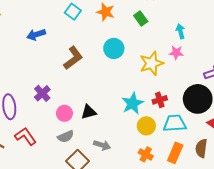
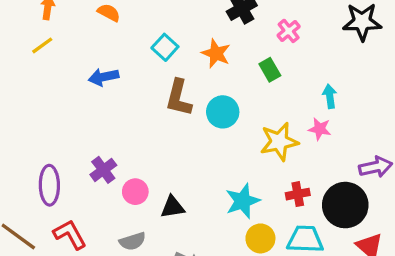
brown L-shape: (73, 58) -> (179, 98), moved, turned 135
red cross: (160, 100) -> (298, 194), moved
pink circle: (64, 113) -> (135, 192), moved

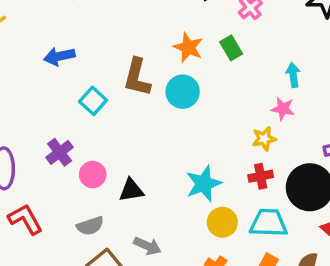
cyan square: (165, 47) -> (93, 101), moved
orange star: (216, 53) -> (188, 47), moved
yellow star: (279, 142) -> (264, 139), moved, size x0.6

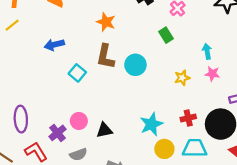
orange star: (188, 47) -> (106, 22), moved
pink star: (283, 109) -> (212, 74), moved
yellow star: (264, 139) -> (182, 78), moved
purple cross: (60, 152) -> (57, 133), moved

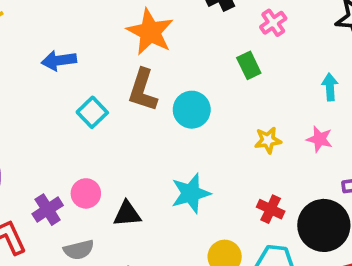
orange star: (106, 22) -> (150, 32), size x1.4
cyan arrow: (207, 51) -> (330, 87), moved
red cross: (188, 118) -> (271, 209), turned 32
cyan star: (151, 124) -> (191, 193), moved

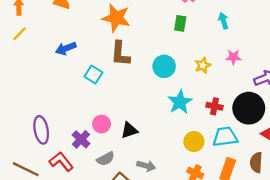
green rectangle: (249, 65) -> (180, 23), turned 49
cyan arrow: (330, 87) -> (223, 21), moved
cyan circle: (192, 110) -> (164, 66), moved
cyan star: (191, 193) -> (180, 102), moved

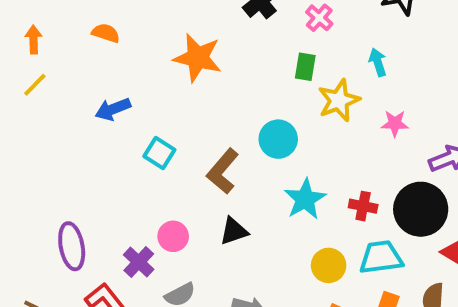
brown L-shape: (120, 54) -> (223, 171), moved, turned 36
yellow star: (203, 65) -> (339, 100), moved, size x1.5
black triangle: (129, 130) -> (234, 231), moved

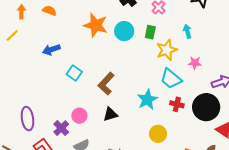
orange arrow: (34, 39) -> (21, 12), moved
cyan circle: (278, 139) -> (124, 31), moved
cyan trapezoid: (381, 257) -> (171, 79), moved, turned -135

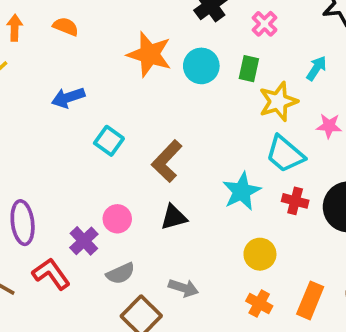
cyan arrow: (187, 31) -> (316, 68), turned 48

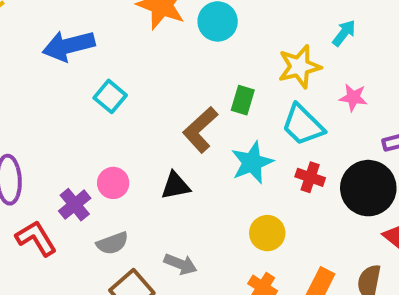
green rectangle: (249, 69) -> (243, 100), moved
blue arrow: (68, 98) -> (69, 46), size x1.4
brown L-shape: (167, 161) -> (200, 130), moved

